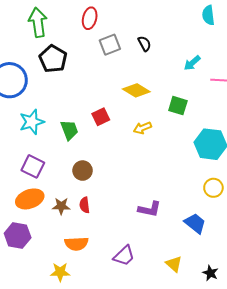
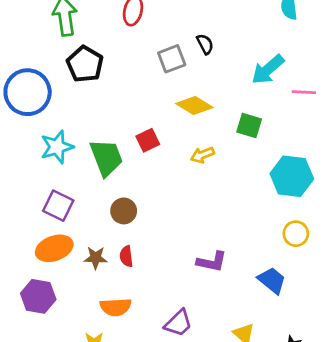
gray square: (110, 45) -> (172, 59), moved
cyan arrow: (192, 63) -> (268, 69), size x1.5
green trapezoid: (69, 130) -> (106, 158), size x1.4

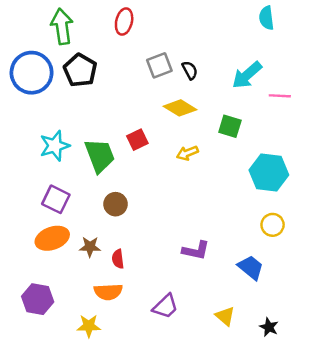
black semicircle: (205, 44) -> (190, 70), moved
blue circle: (28, 92) -> (32, 73), moved
red semicircle: (126, 256) -> (118, 259), moved
purple hexagon: (38, 296) -> (38, 299), moved

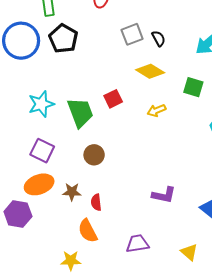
orange semicircle: (108, 292) -> (88, 231), turned 65
purple hexagon: (38, 299) -> (18, 214), moved
purple trapezoid: (165, 306) -> (137, 244), turned -145

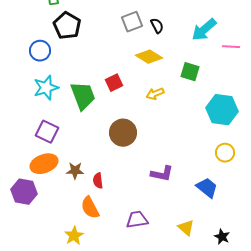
blue circle: (21, 41) -> (40, 51), moved, size x0.6
brown circle: (94, 155) -> (123, 133), moved, size x1.4
yellow star: (71, 261) -> (74, 236), turned -30

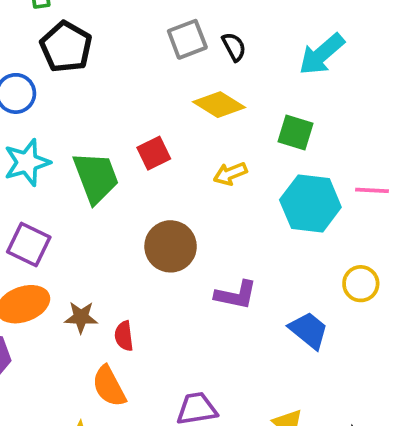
pink line: (231, 47) -> (372, 190), moved
cyan hexagon: (222, 110) -> (310, 203), moved
purple L-shape: (162, 174) -> (236, 295), moved
blue trapezoid: (207, 188) -> (309, 330), moved

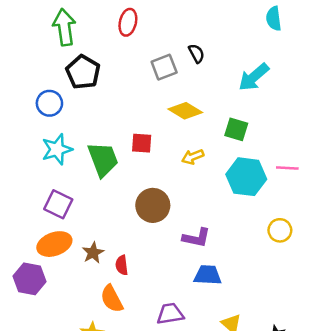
black semicircle: (234, 47) -> (196, 53), moved
red square: (154, 153) -> (142, 143), turned 30
brown star: (81, 317) -> (93, 253), turned -30
blue trapezoid: (309, 330) -> (208, 275), moved, turned -36

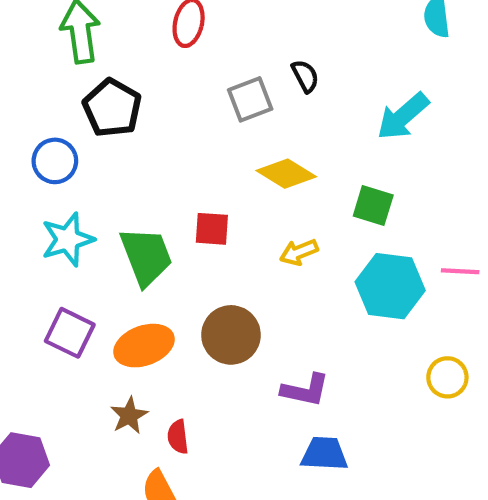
orange ellipse: (54, 244) -> (144, 346), moved

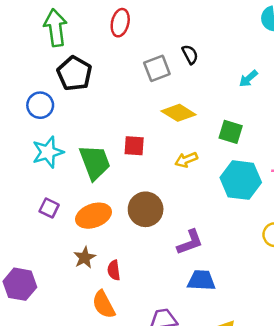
cyan arrow: (403, 116) -> (248, 79), size x0.6
purple square: (70, 333) -> (49, 208), size x0.7
purple L-shape: (305, 390) -> (190, 242), turned -32

